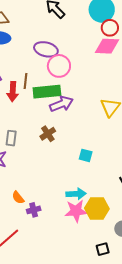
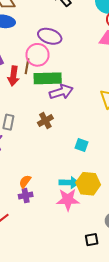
pink circle: (59, 66) -> (38, 55), moved
orange semicircle: (18, 198) -> (25, 181), moved, turned 72
yellow hexagon: (97, 209) -> (88, 184), moved

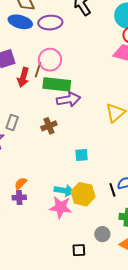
purple ellipse: (50, 36) -> (50, 23), moved, turned -30
cyan square: (81, 145) -> (81, 155), turned -32

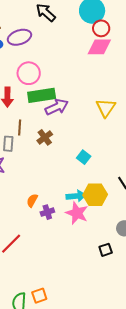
brown line: (38, 70) -> (20, 127), moved
cyan square: (81, 155) -> (84, 157), turned -32
purple cross: (19, 197) -> (47, 212), moved
pink star: (61, 207) -> (77, 213), turned 30

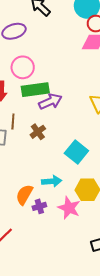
cyan square: (84, 157) -> (76, 152), size x1.6
cyan arrow: (76, 196) -> (52, 181), moved
orange semicircle: (32, 200) -> (24, 195), size x1.5

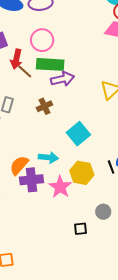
brown line: (13, 121) -> (25, 71), moved, turned -63
purple cross: (39, 206) -> (31, 180), size x1.6

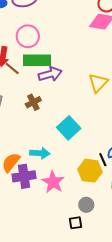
yellow hexagon: (82, 173) -> (90, 171), moved
gray circle: (103, 212) -> (86, 205), moved

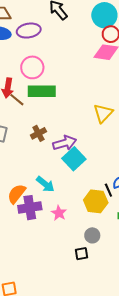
purple arrow: (50, 74) -> (65, 143), moved
cyan arrow: (40, 153) -> (45, 184), turned 36
pink star: (53, 182) -> (59, 213), size x0.7

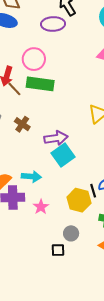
purple ellipse: (29, 31) -> (53, 24), moved
brown cross: (38, 133) -> (22, 124), moved, turned -35
cyan arrow: (45, 184) -> (31, 177), turned -42

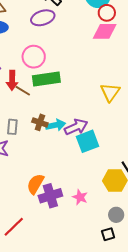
cyan square: (63, 155) -> (87, 141), turned 30
cyan arrow: (31, 177) -> (56, 125), moved

